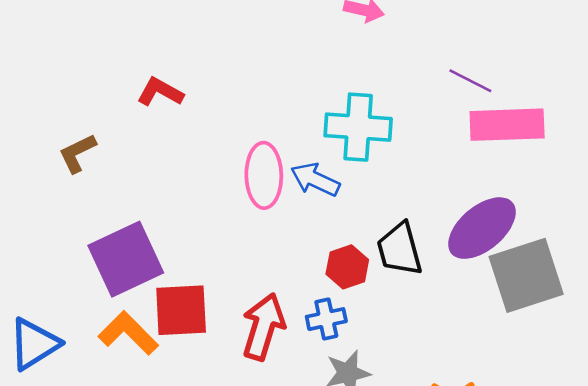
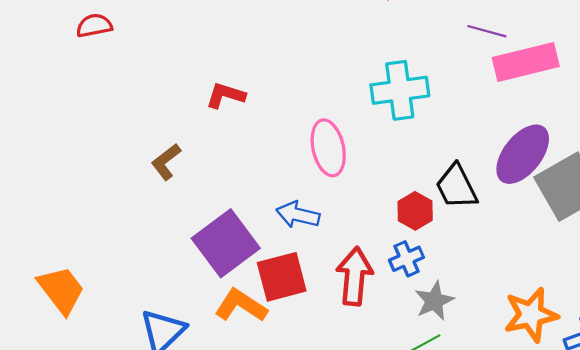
blue arrow: (315, 179) -> (298, 215), moved

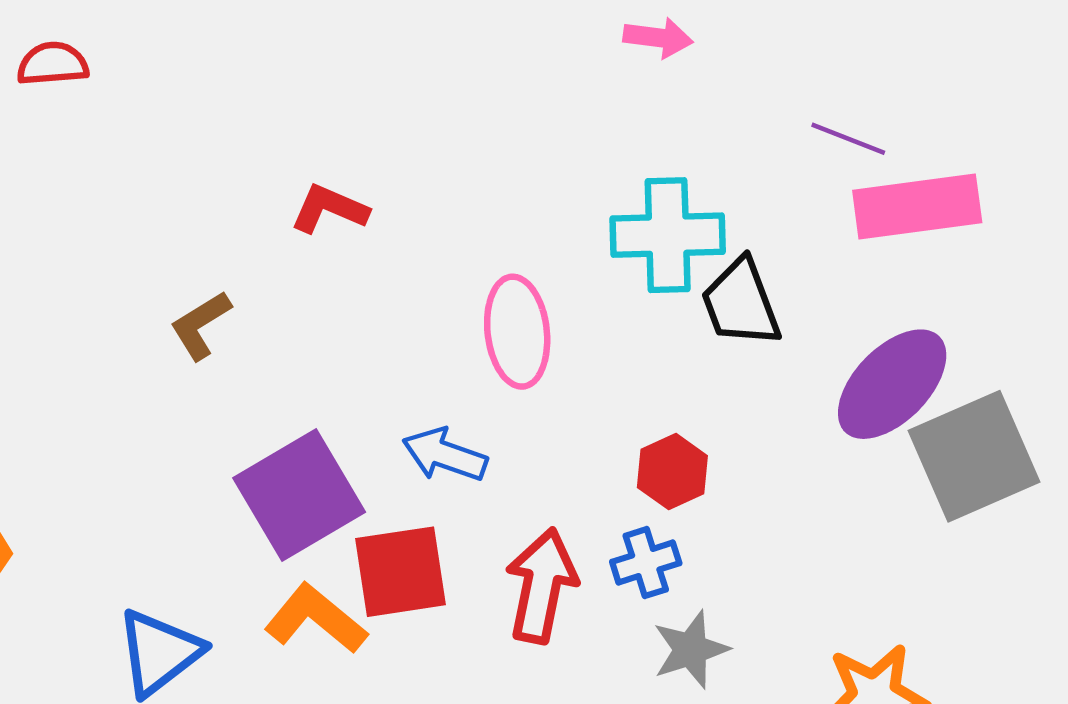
red semicircle: (94, 26) -> (53, 64), moved
black trapezoid: (456, 187) -> (741, 303), moved

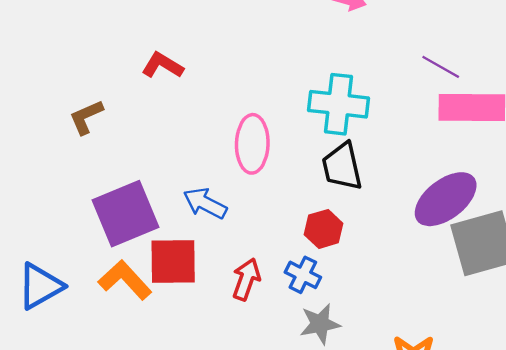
black trapezoid: (741, 303) -> (342, 166), moved
blue cross: (646, 563) -> (303, 275), turned 36
red arrow: (541, 586) -> (246, 279), size x0.7

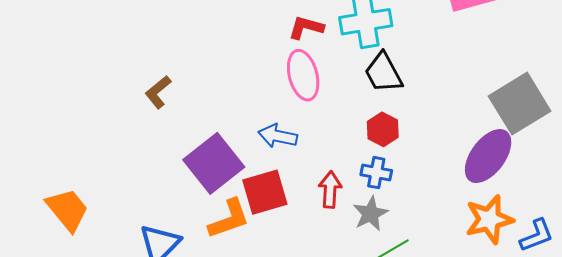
red L-shape: (162, 65) -> (306, 27), moved
purple ellipse: (446, 199) -> (488, 156), moved
orange L-shape: (125, 280) -> (229, 219), turned 129
gray star: (320, 324) -> (371, 214), moved

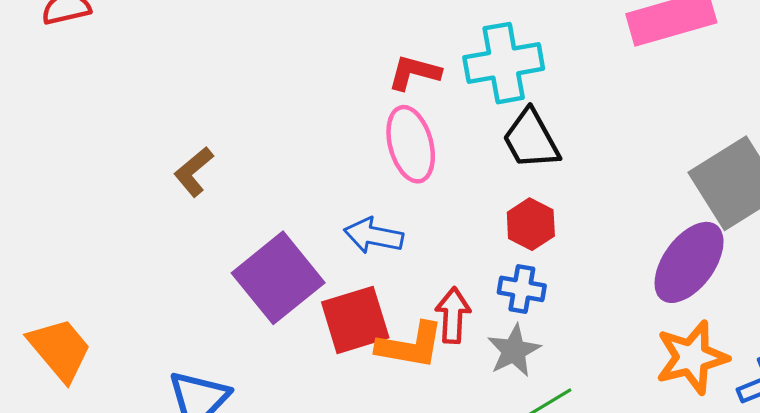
orange L-shape: (229, 219) -> (410, 345), moved, turned 30

